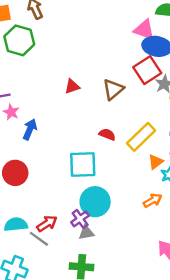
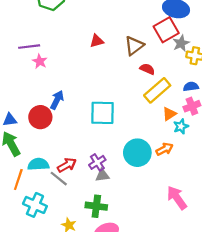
blue arrow: (30, 129) -> (57, 100), moved
red semicircle: (107, 134) -> (147, 69), moved
cyan circle: (95, 202) -> (137, 153), moved

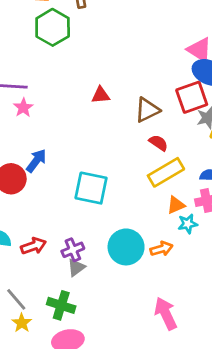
gray triangle: (102, 175) -> (76, 267), turned -40
gray line: (59, 179) -> (16, 299), moved

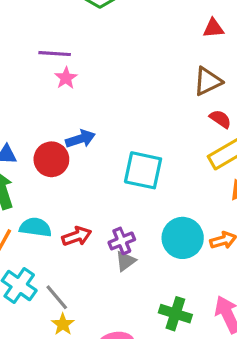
red triangle: (101, 95) -> (213, 28), moved
blue arrow: (36, 161) -> (80, 139), turned 35
green cross: (61, 305) -> (175, 314), moved

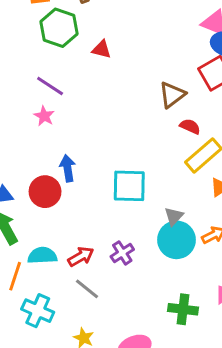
red triangle: (213, 28) -> (102, 49), moved, turned 30
purple line: (55, 54) -> (50, 86), moved, turned 40
blue arrow: (80, 139) -> (68, 168), turned -70
gray triangle: (126, 261) -> (174, 216), moved
gray line: (57, 297) -> (87, 289), moved

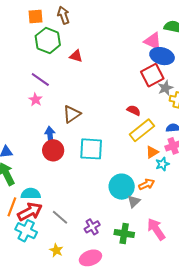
brown triangle: (172, 95) -> (72, 114), moved
red circle: (45, 192) -> (53, 150), moved
gray triangle: (174, 216) -> (134, 201), moved
purple cross: (122, 253) -> (92, 227), moved
red arrow: (81, 257) -> (30, 212), moved, size x1.4

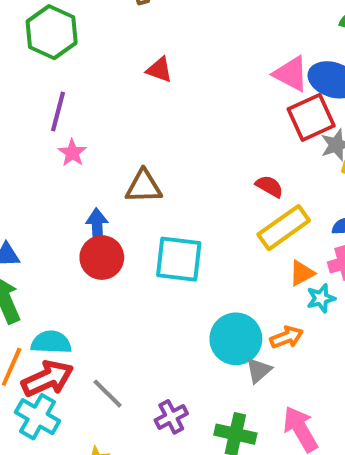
green hexagon: (48, 40) -> (52, 32), moved
pink triangle: (153, 41) -> (291, 74), moved
purple line: (40, 80) -> (58, 112), moved, turned 66
brown triangle: (72, 114) -> (144, 187), turned 30

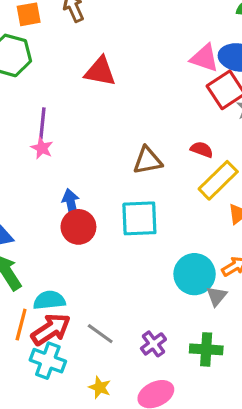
red triangle: (159, 70) -> (100, 71), size x1.5
purple line: (58, 112) -> (42, 123), moved
brown triangle: (144, 187) -> (148, 161), moved

